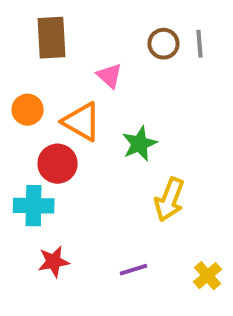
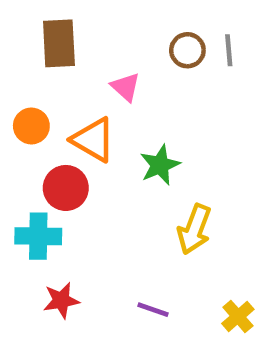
purple line: (133, 270) -> (153, 310), turned 36

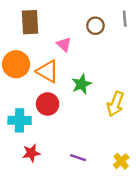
gray line: (229, 50) -> (125, 19), moved
orange circle: (31, 126) -> (16, 64), size x1.5
red circle: (66, 188) -> (48, 104), moved
yellow arrow: (194, 229) -> (115, 104), moved

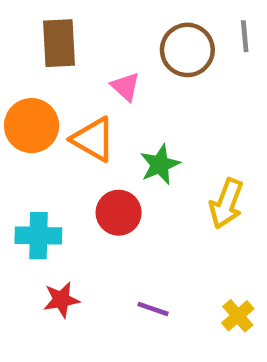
brown circle: (95, 26) -> (187, 50), size x1.5
red circle: (48, 104) -> (119, 213), moved

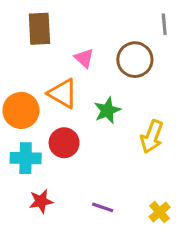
brown circle: (187, 50) -> (135, 60), moved
orange circle: (32, 126) -> (21, 110), moved
red circle: (119, 213) -> (64, 143), moved

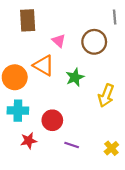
red circle: (64, 143) -> (52, 120), moved

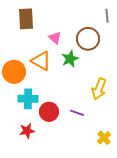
green star: (75, 77) -> (70, 59), moved
cyan cross: (18, 111) -> (28, 99), moved
purple line: (72, 145) -> (77, 113), moved

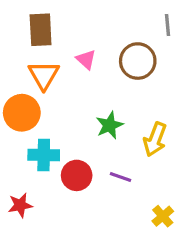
green star: (70, 59) -> (110, 125), moved
orange triangle: (41, 61) -> (44, 75), moved, turned 30
red star: (27, 131) -> (20, 205), moved

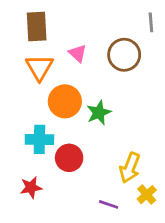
orange circle: (22, 113) -> (65, 101), moved
yellow arrow: (155, 139) -> (130, 168), moved
purple line: (120, 177) -> (109, 204), moved
red star: (20, 205) -> (31, 187), moved

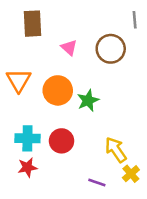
orange triangle: (39, 67) -> (19, 80), moved
cyan cross: (39, 139) -> (27, 138), moved
yellow arrow: (130, 168) -> (116, 150), turned 124

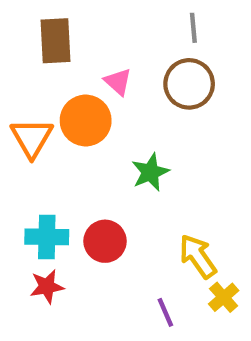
gray line: (135, 20) -> (193, 28), moved
orange circle: (58, 90) -> (86, 121), moved
purple line: (97, 183) -> (165, 312), turned 48

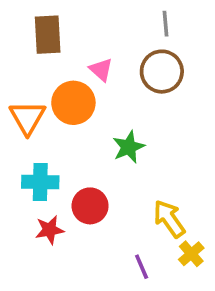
cyan cross: (47, 237) -> (40, 182), moved
red star: (47, 286) -> (50, 230), moved

